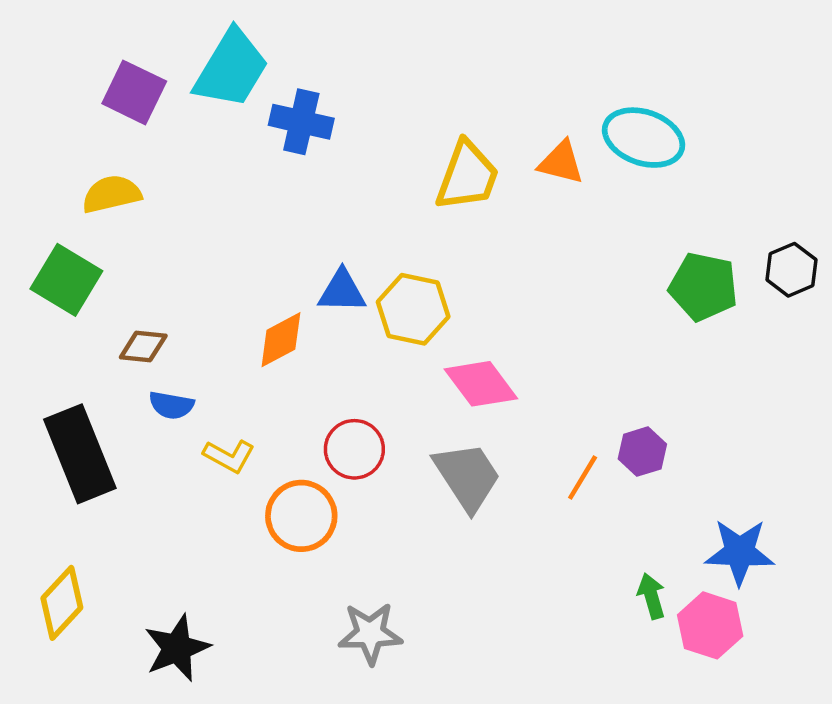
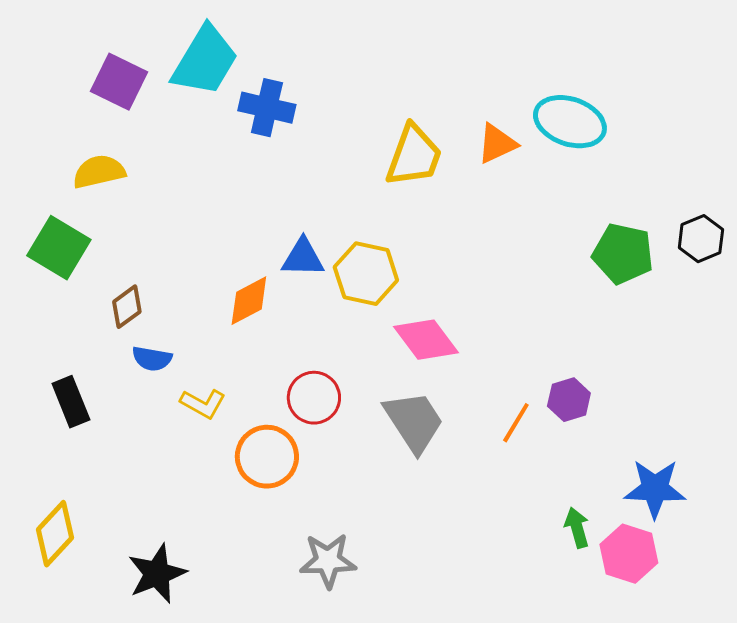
orange triangle: (561, 162) -> (497, 144), turned -39
brown diamond: (143, 347) -> (127, 307), turned -42
black rectangle: (80, 454) -> (71, 402), size x0.6

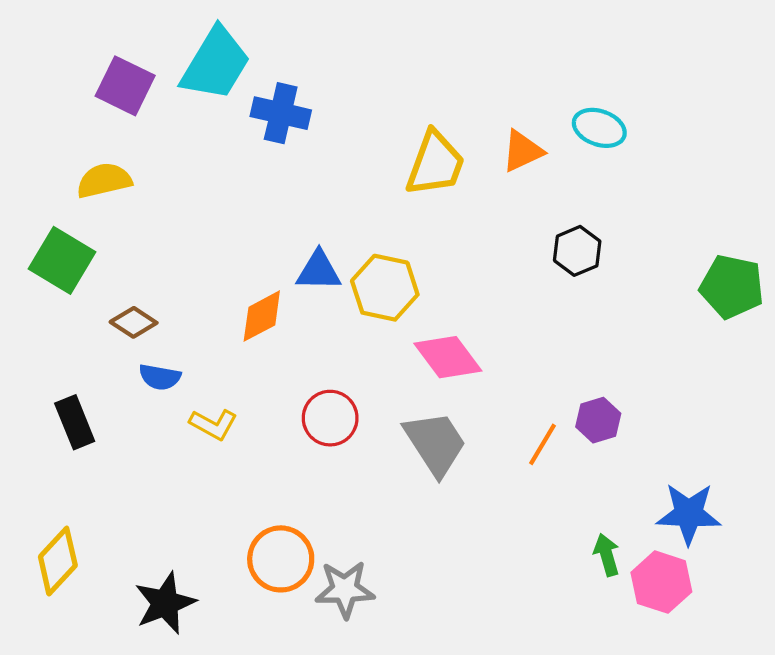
cyan ellipse: (570, 122) -> (599, 128), size x0.7
black hexagon: (701, 239) -> (577, 251), moved
green pentagon: (623, 254) -> (732, 287), moved
brown diamond: (127, 307) -> (134, 322), turned 69
orange circle: (267, 457) -> (281, 559), moved

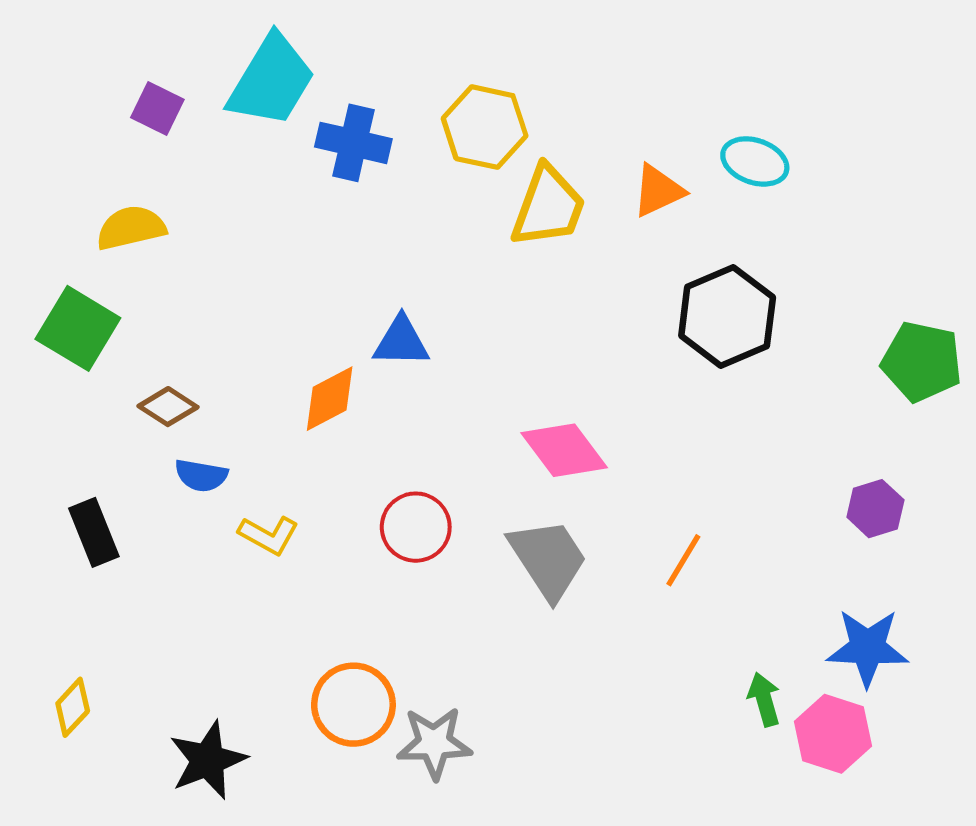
purple square: (125, 86) -> (157, 109), size x0.7
black hexagon: (577, 251) -> (727, 316), size x1.6
yellow hexagon: (385, 288) -> (485, 127), moved
purple hexagon: (598, 420) -> (875, 509), moved
yellow diamond: (58, 561) -> (73, 707), size x0.7

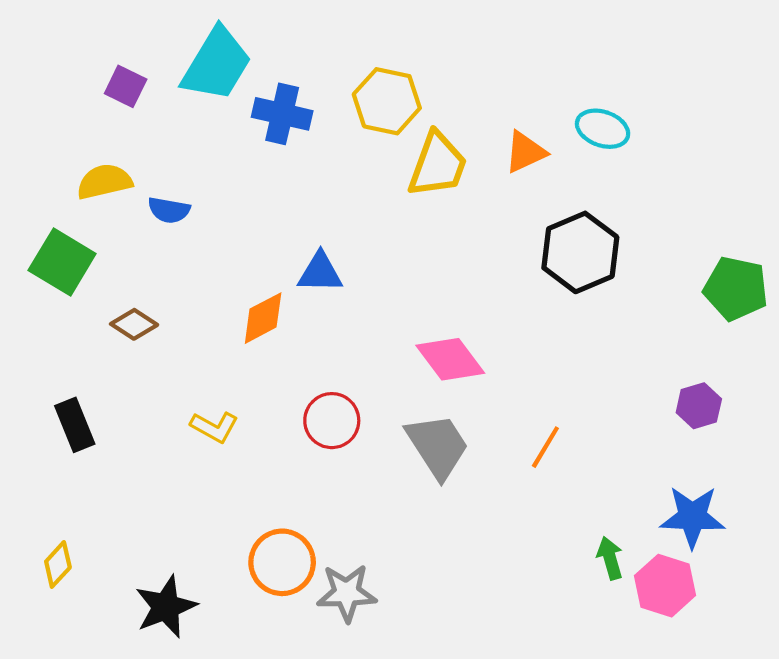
blue semicircle: (201, 475) -> (169, 210), moved

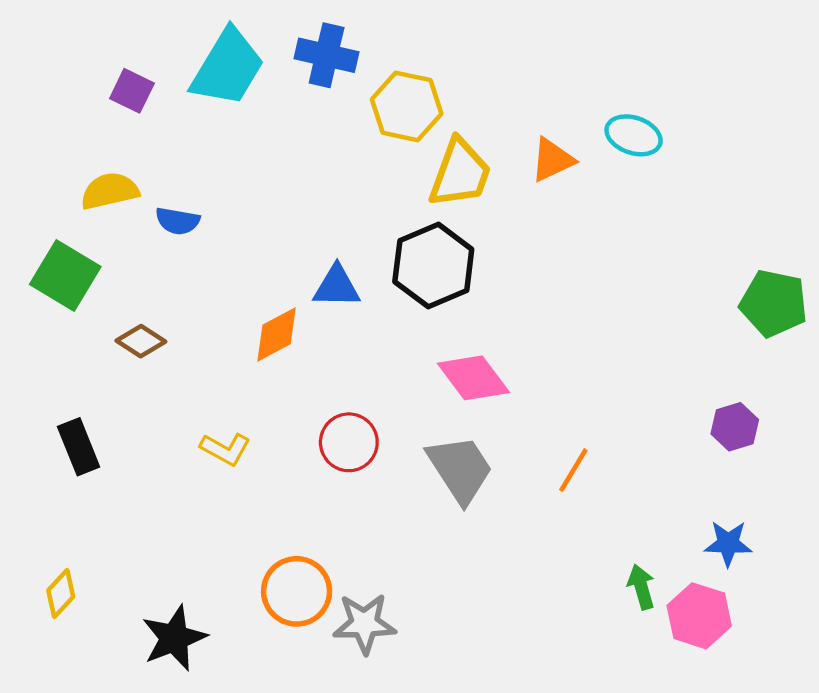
blue cross: (282, 114) -> (327, 55), moved
black hexagon: (580, 252) -> (433, 265), moved
blue star: (692, 517) -> (728, 544), size x0.7

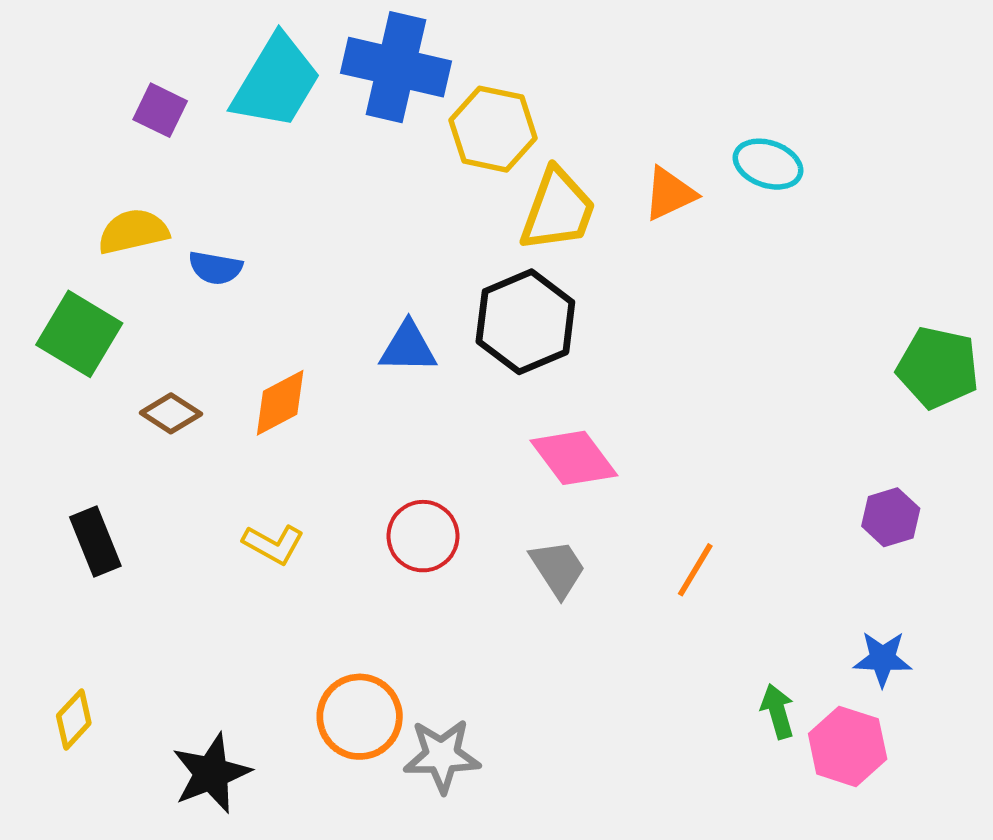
blue cross: (327, 55) -> (396, 67), size x1.4
orange diamond: (277, 334) -> (280, 403), moved
gray trapezoid: (460, 469) -> (558, 568), size x0.7

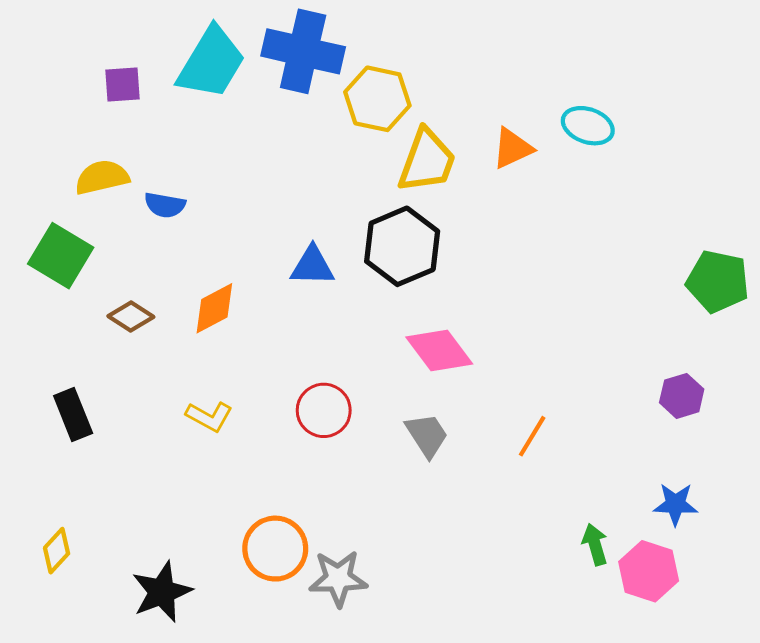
purple square: (160, 110) -> (123, 84), turned -30

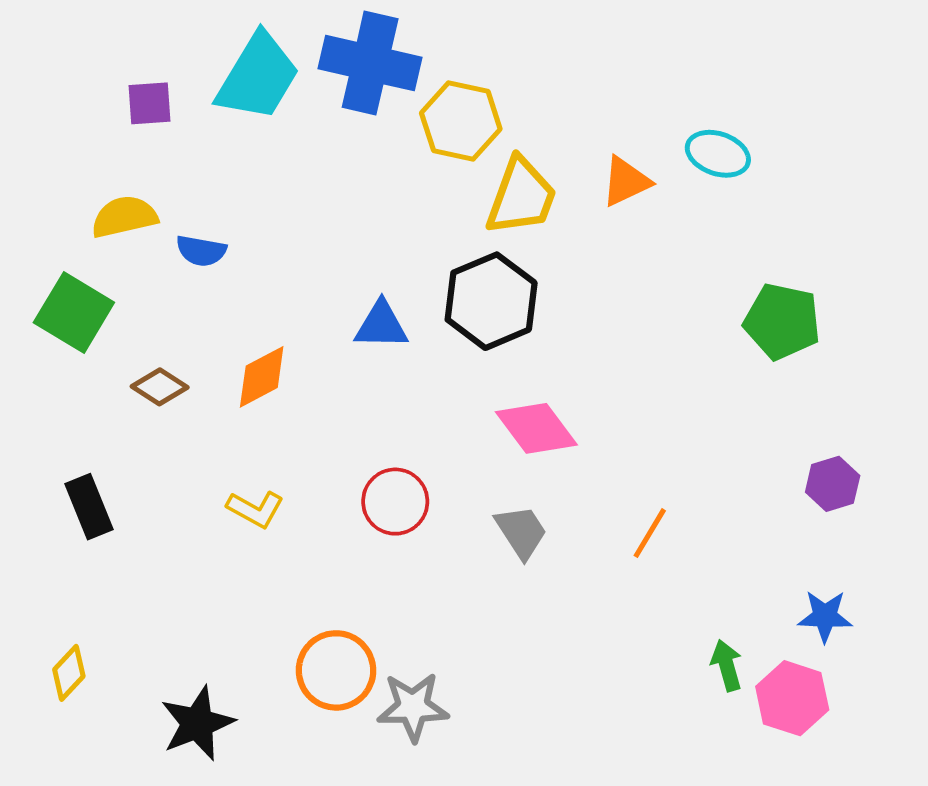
green pentagon: (718, 281) -> (782, 321), moved

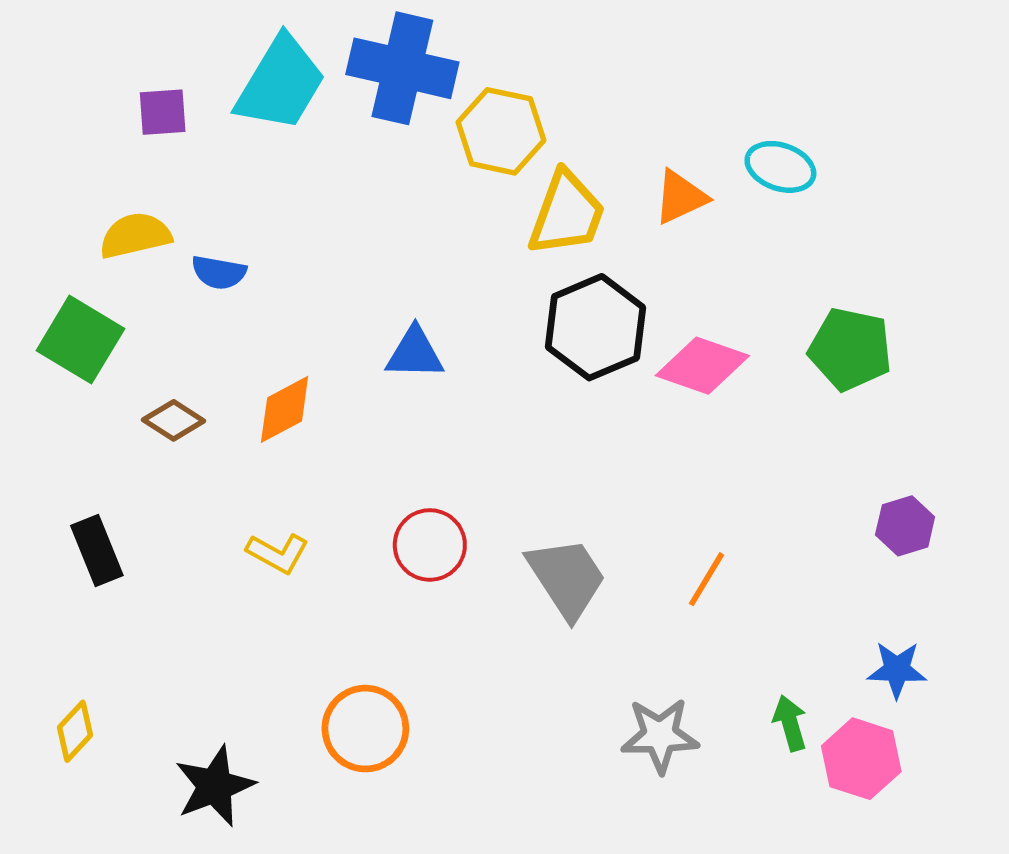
black hexagon: (491, 301) -> (596, 327), moved
pink diamond: (536, 428) -> (702, 366), moved, turned -34
gray trapezoid: (521, 532) -> (567, 578), size x1.4
gray star: (413, 707) -> (660, 735), moved

